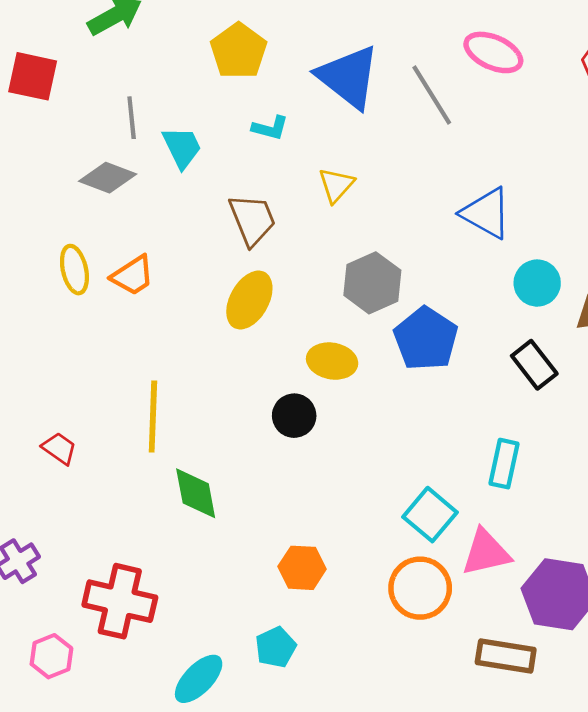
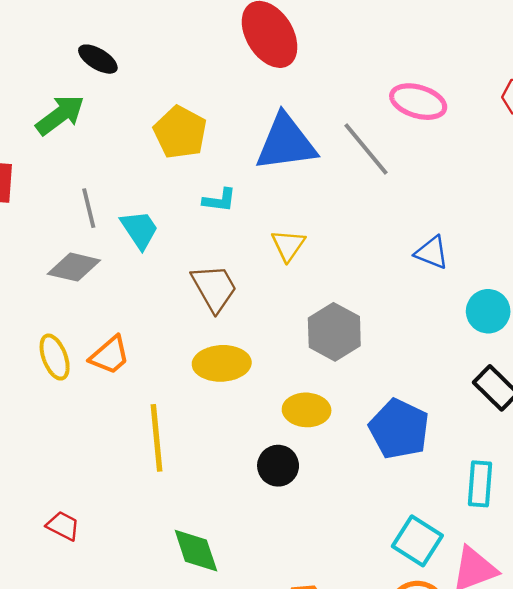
blue triangle: (348, 77) -> (286, 143), turned -38
blue triangle: (486, 213) -> (432, 253), size x0.7
yellow ellipse: (249, 300) -> (222, 363), turned 66
blue pentagon: (426, 339) -> (399, 429), moved
yellow line: (153, 416) -> (156, 438), moved

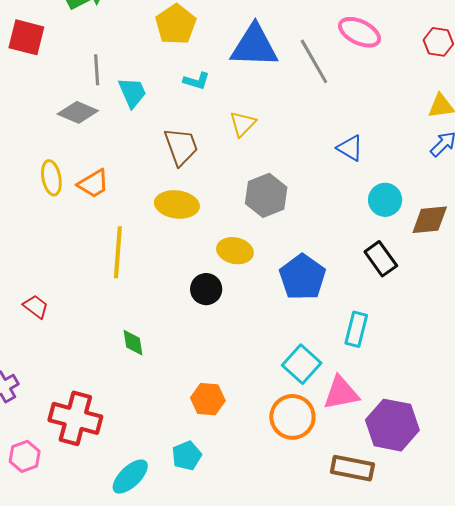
green diamond: (196, 551) -> (133, 343), size x0.7

